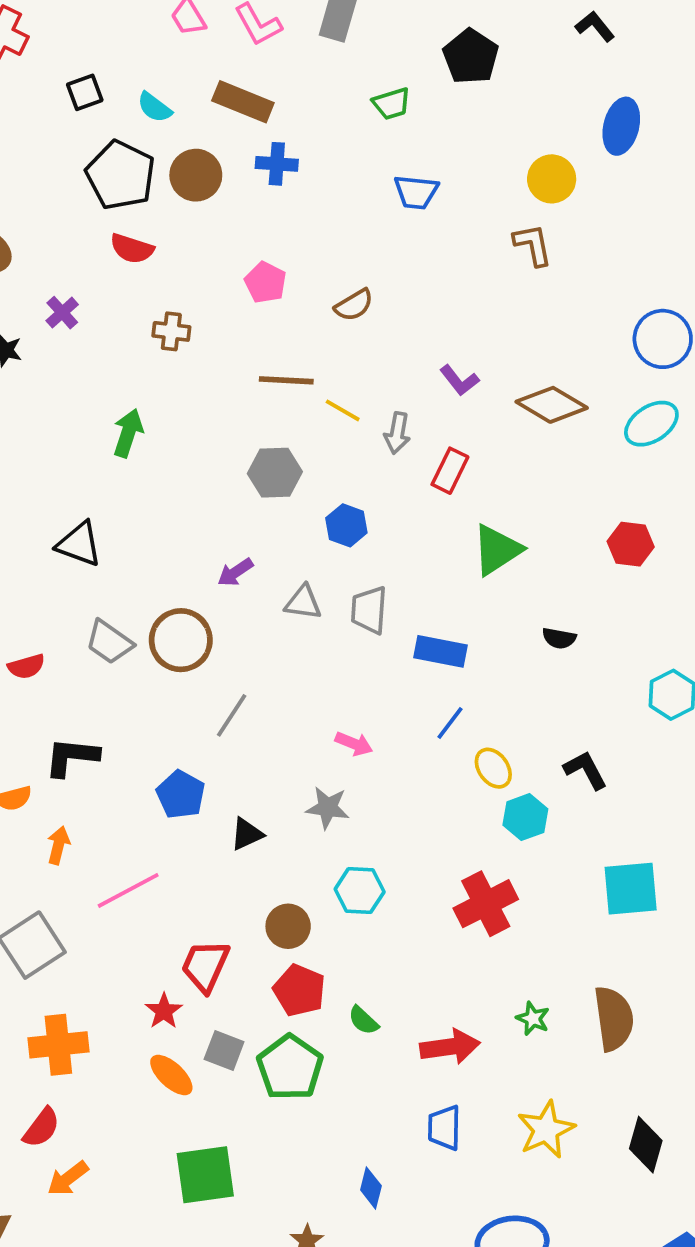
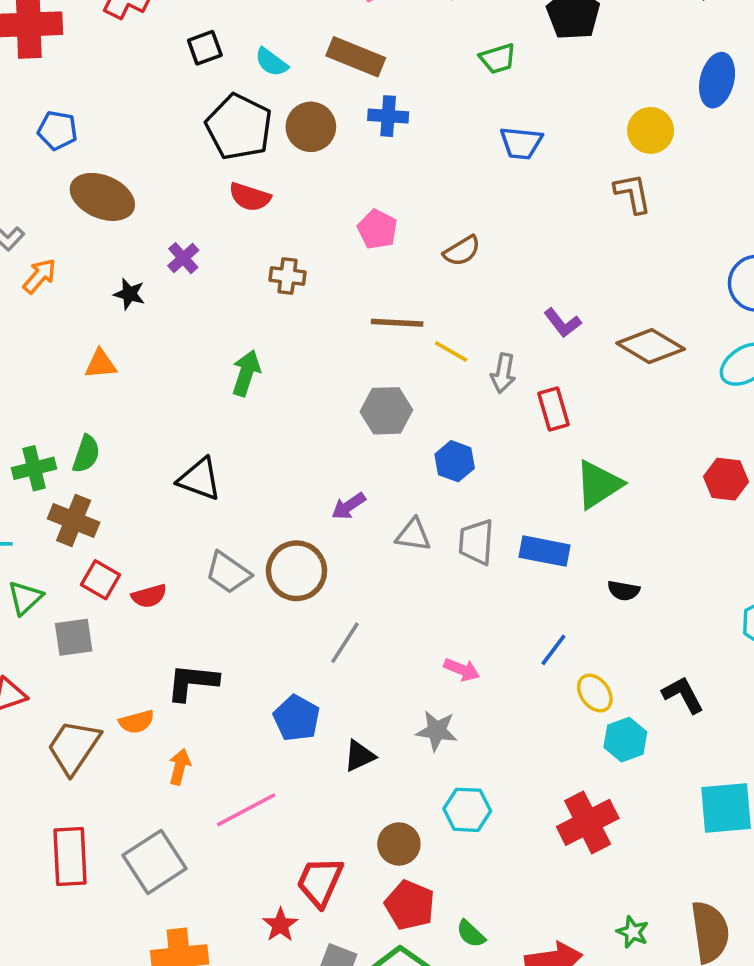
red rectangle: (450, 471) -> (553, 409), turned -42
black semicircle: (559, 638) -> (624, 591), moved
blue rectangle: (441, 651) -> (545, 551), moved

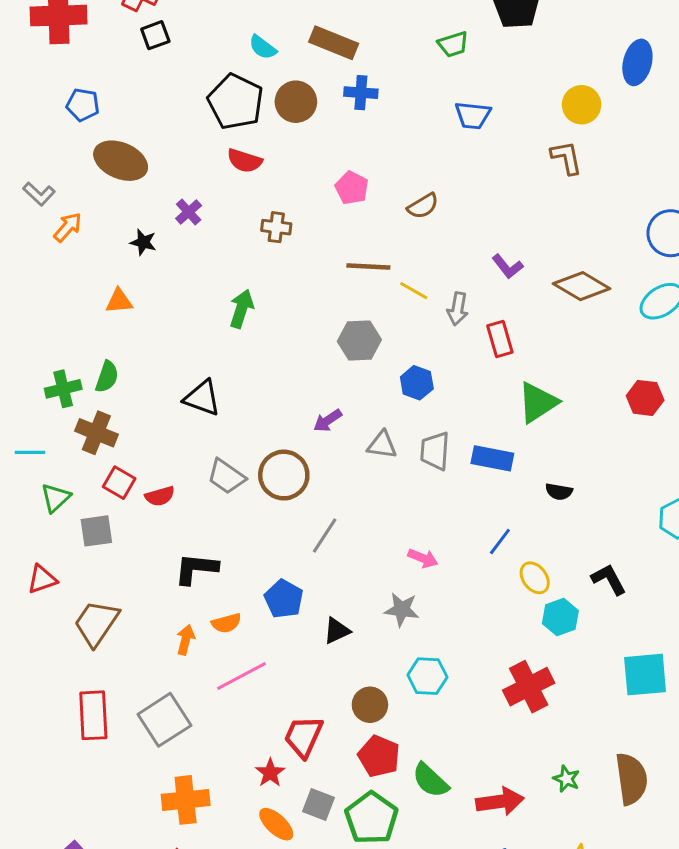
black square: (205, 48) -> (155, 35), moved
orange semicircle: (137, 722) -> (226, 623), moved
green semicircle: (471, 934) -> (430, 780), size x1.5

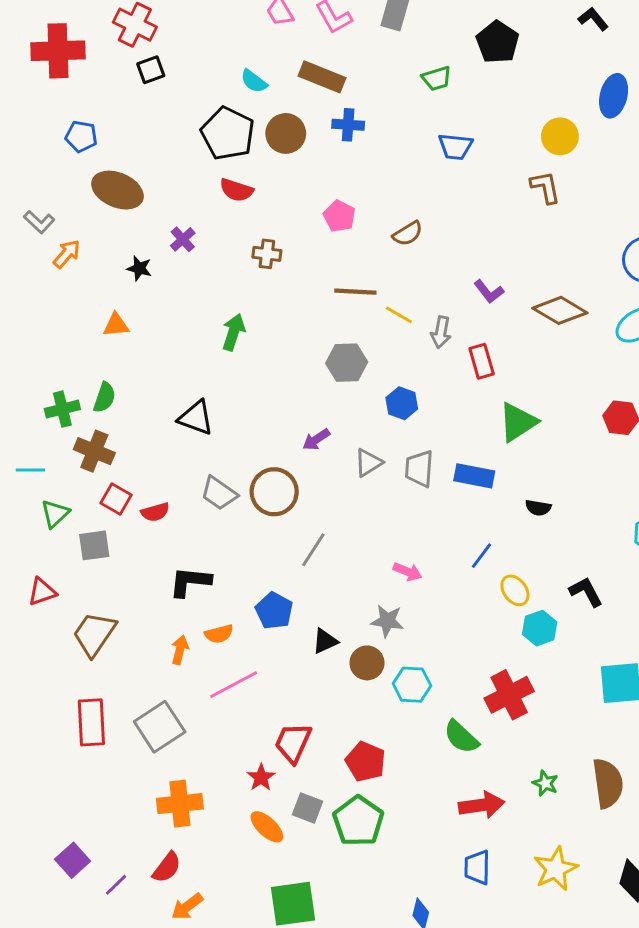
gray triangle: (382, 445) -> (368, 463), turned -40
brown circle: (370, 705) -> (367, 663), moved
green semicircle: (430, 780) -> (461, 737), moved

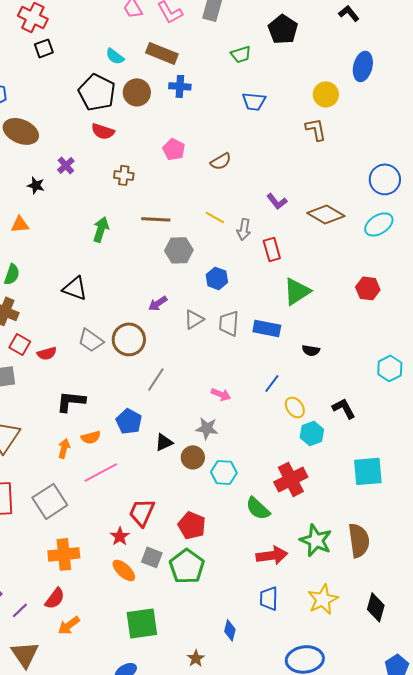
brown line: (355, 292) -> (156, 219), moved
green star: (545, 783) -> (316, 540), size x1.8

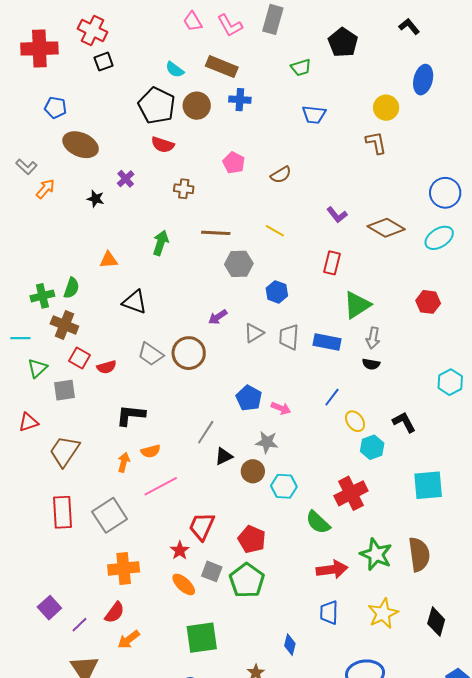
orange triangle: (20, 224) -> (109, 260), moved
gray arrow: (244, 229) -> (373, 338), moved
red rectangle: (272, 249) -> (332, 263), turned 30
gray line: (156, 379) -> (206, 432), moved
blue pentagon: (129, 421) -> (249, 398), moved

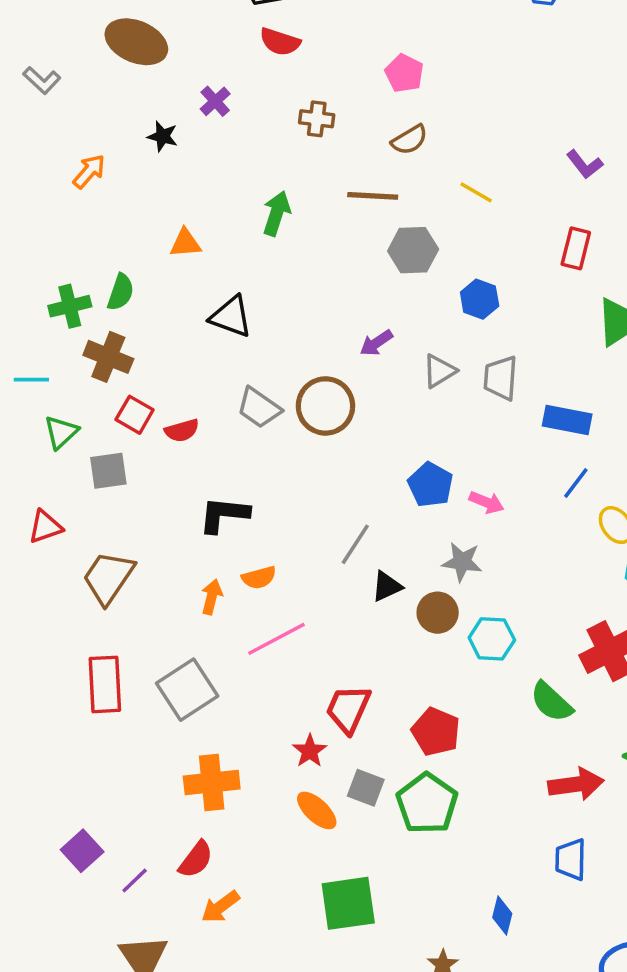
brown semicircle: (281, 175) -> (410, 140), moved
orange arrow: (45, 189) -> (89, 171), moved
blue rectangle: (327, 342) -> (567, 420), moved

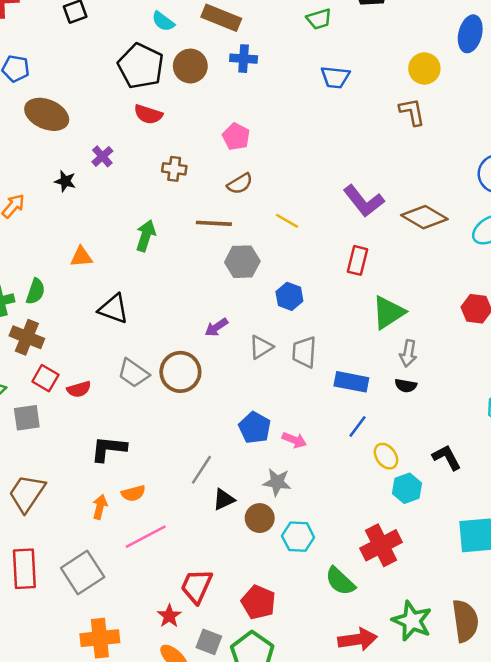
purple L-shape: (585, 164) -> (364, 201), size x1.6

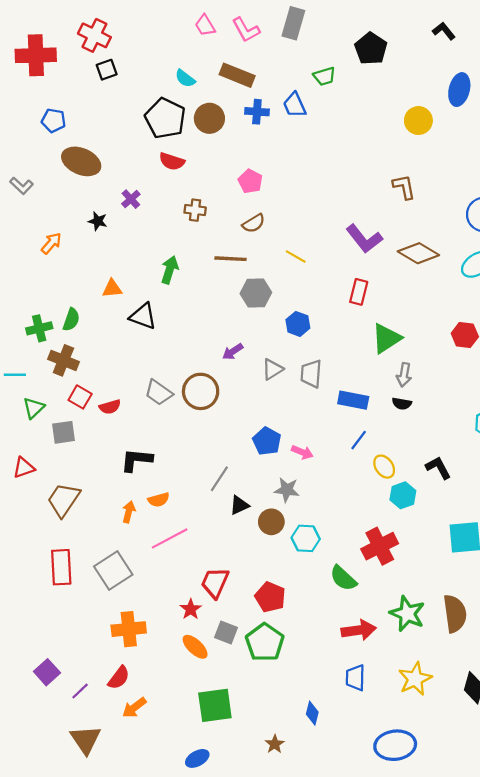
blue trapezoid: (335, 77) -> (295, 105), moved, turned 60
brown L-shape: (412, 112) -> (404, 187), moved
black triangle: (114, 309) -> (143, 316), moved

